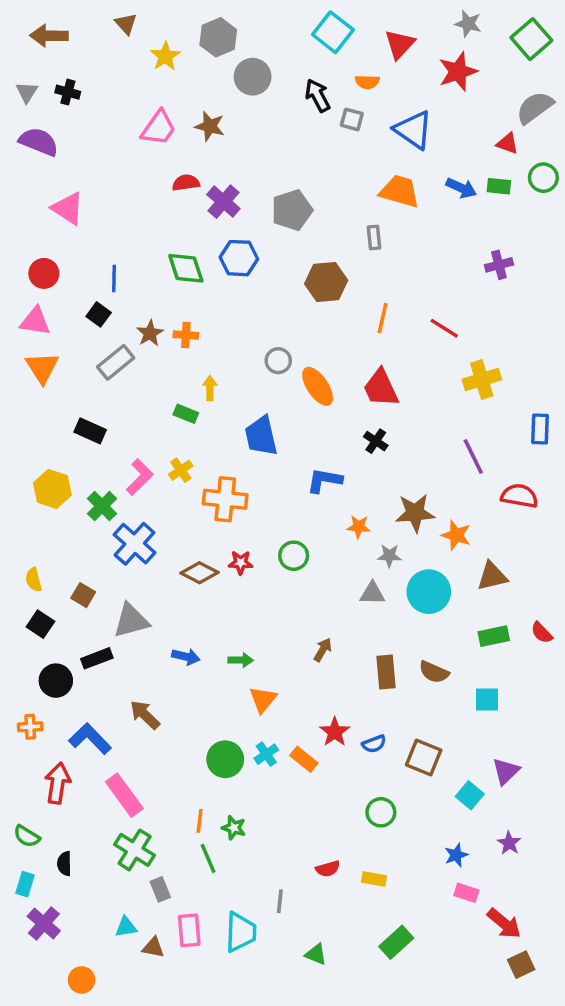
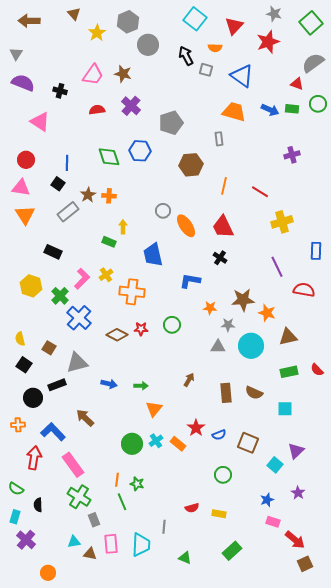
black cross: (68, 92) -> (60, 91), moved
red semicircle: (186, 183) -> (97, 110), moved
purple cross: (223, 202) -> (131, 106), moved

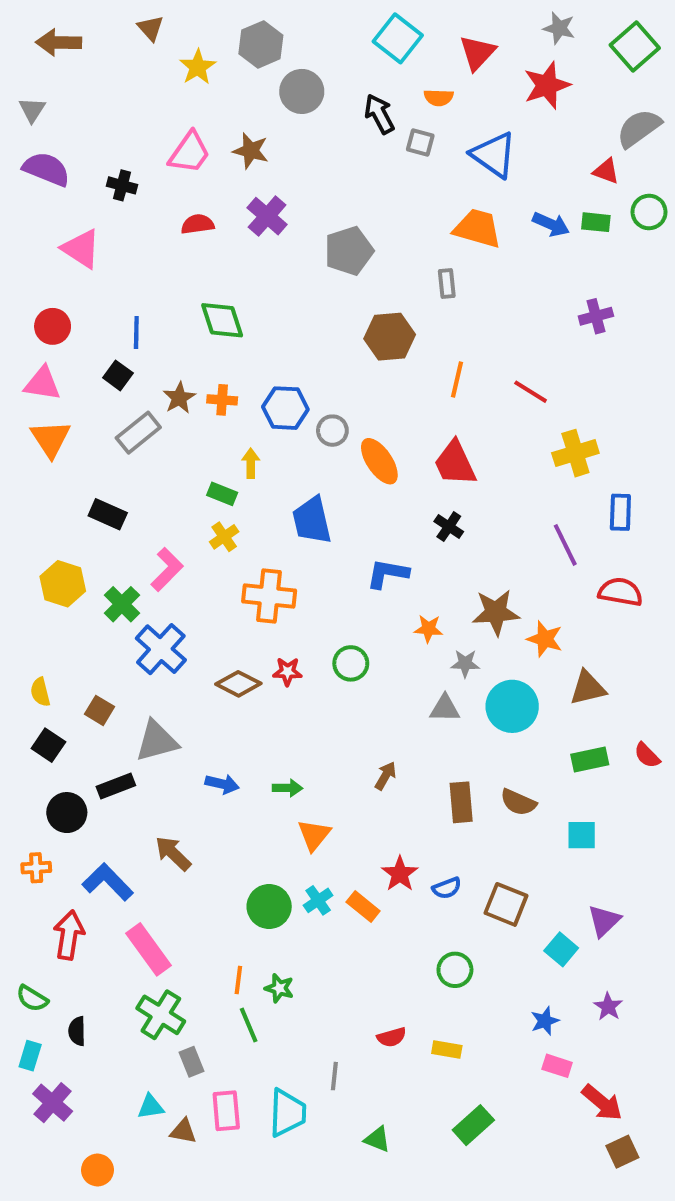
blue hexagon: (140, 151) -> (285, 408), moved
blue rectangle: (316, 251) -> (620, 512), moved
yellow cross: (106, 275) -> (224, 537), moved

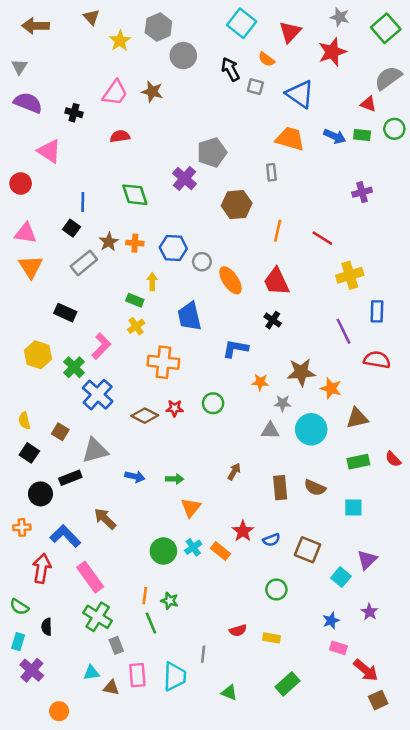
orange semicircle: (439, 98) -> (266, 59), turned 35
purple cross: (267, 216) -> (185, 178), moved
red circle: (53, 326) -> (21, 183), moved

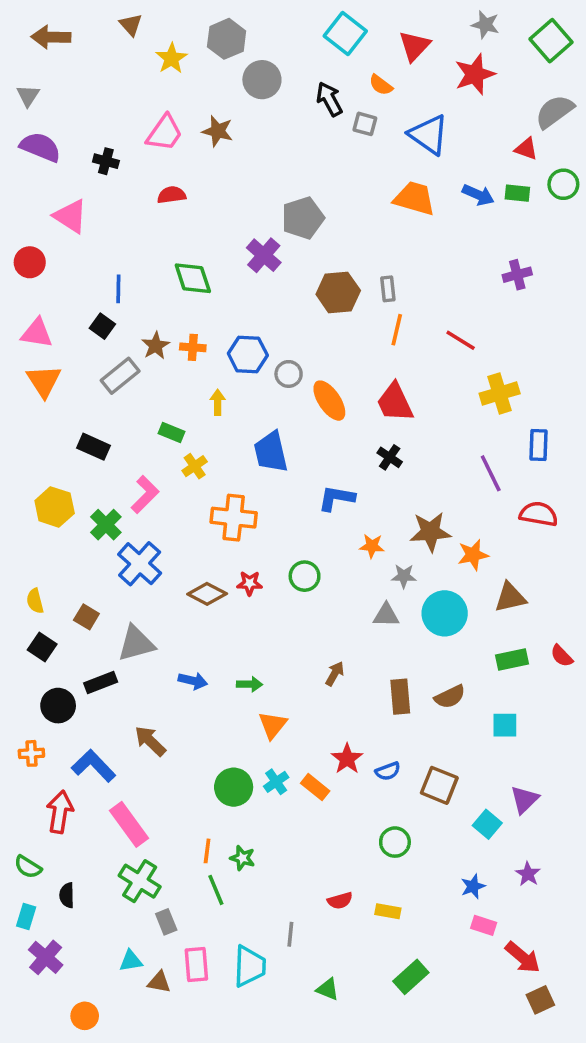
gray rectangle: (271, 172) -> (388, 289), moved
green rectangle: (135, 300) -> (172, 432), moved
orange star: (331, 388) -> (473, 555), turned -30
brown semicircle: (315, 488) -> (450, 697), turned -50

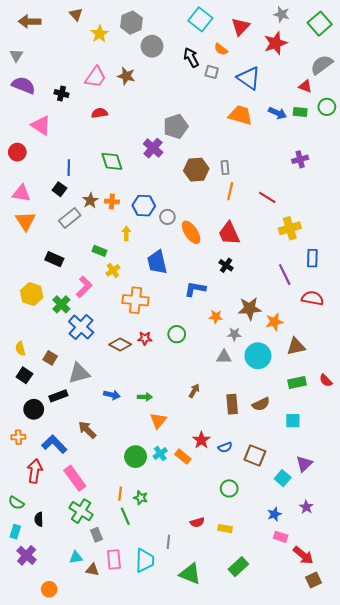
green triangle: (328, 989) -> (190, 574), size x1.6

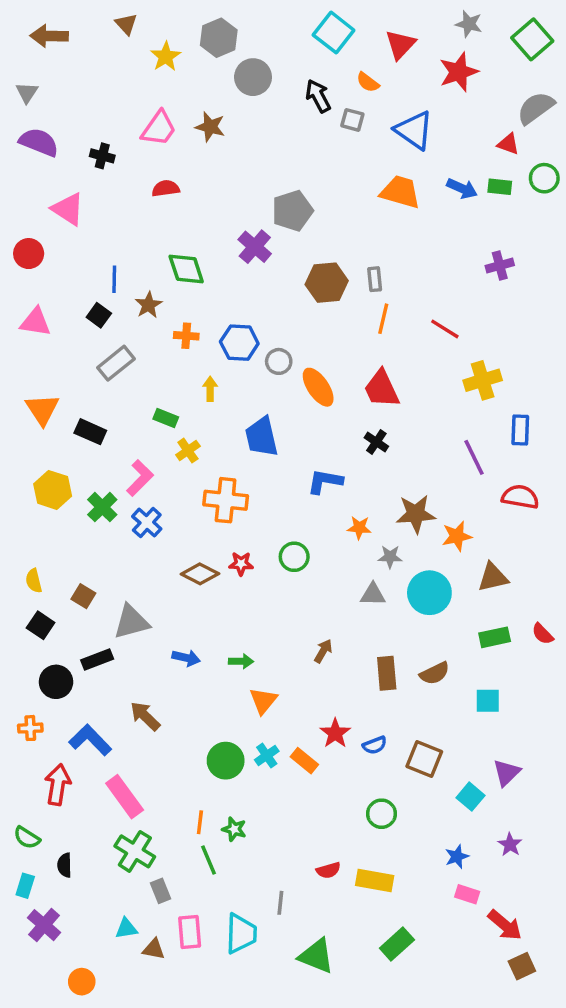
brown star: (90, 200) -> (149, 305), moved
orange triangle: (25, 221) -> (42, 409), moved
blue cross: (81, 327) -> (147, 523), moved, size x0.7
yellow rectangle: (225, 529) -> (375, 881), size x1.5

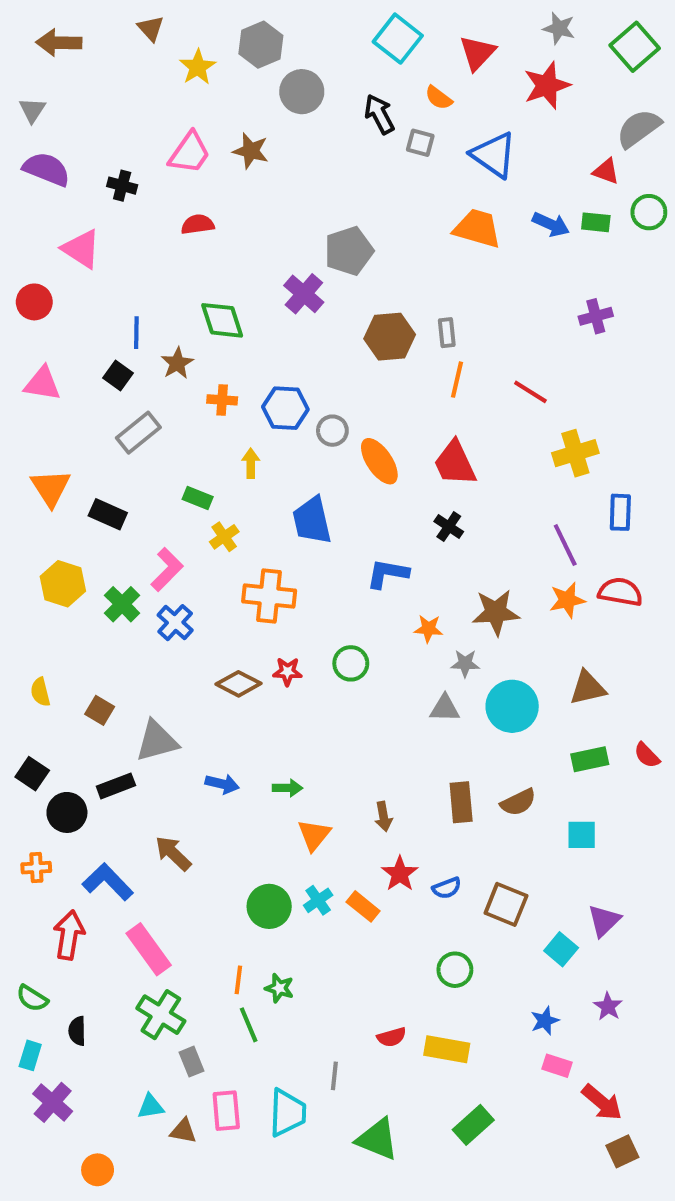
orange star: (457, 536) -> (567, 600), moved
black square: (41, 625) -> (32, 774), moved
brown arrow: (323, 651) -> (383, 817), moved, turned 140

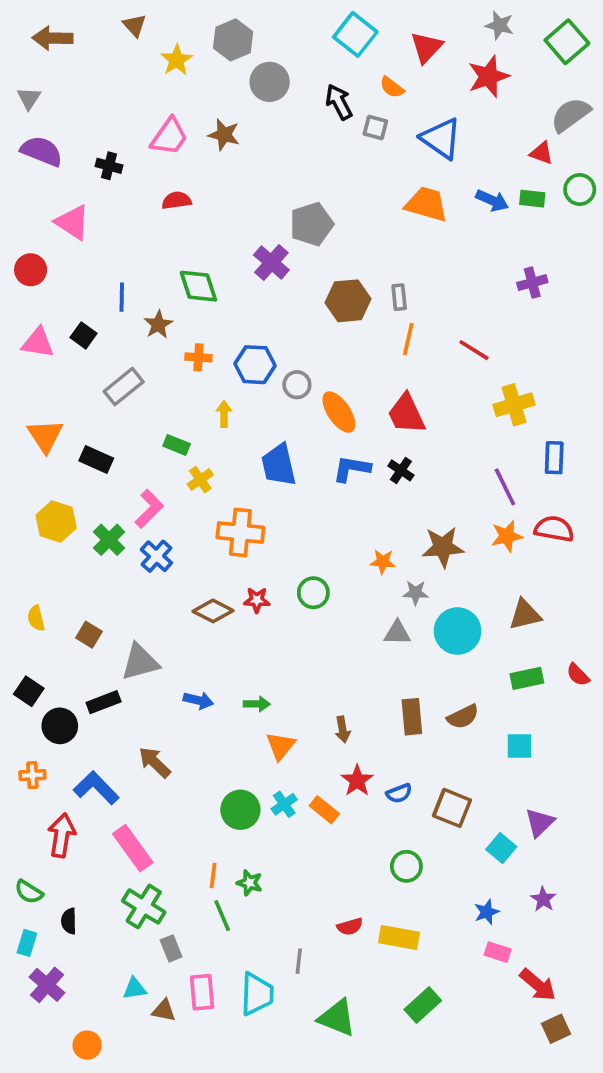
black square: (118, 375) -> (83, 335), moved
blue L-shape: (388, 574) -> (352, 469), moved

